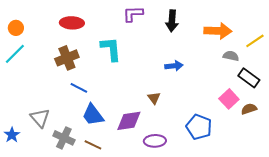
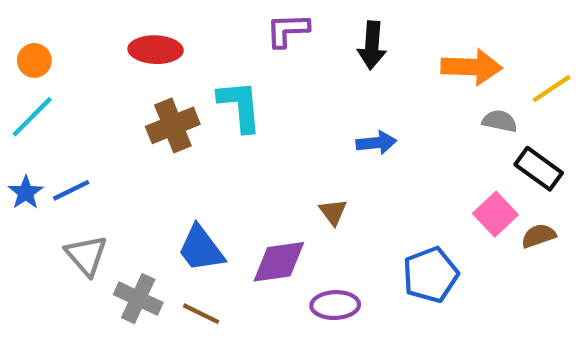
brown cross: (67, 58) -> (173, 125), moved
blue line: (79, 88) -> (71, 190), moved, turned -54
blue pentagon: (199, 127) -> (430, 275), turned 30
blue star: (12, 135) -> (26, 192), moved

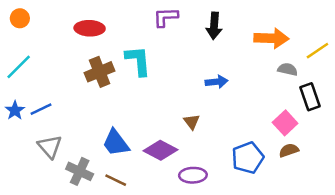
orange circle: (34, 60) -> (20, 18), moved
black rectangle: (539, 169) -> (310, 97), turned 35
brown semicircle: (539, 236) -> (289, 150), moved
purple diamond: (279, 262) -> (161, 150), turned 36

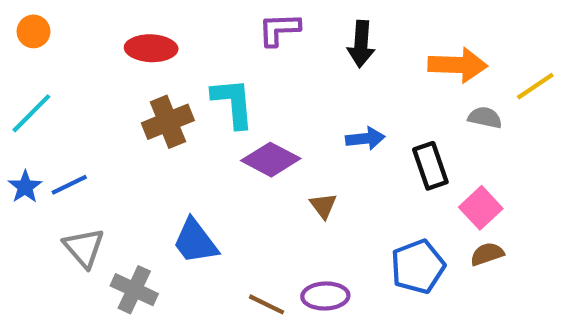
black rectangle: (310, 97) -> (430, 166), moved
purple diamond: (161, 150) -> (271, 160), moved
brown line: (116, 180) -> (267, 304), moved

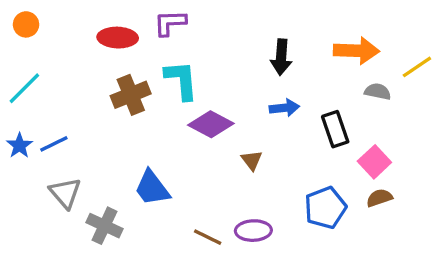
purple L-shape: (279, 29) -> (170, 23), moved
black arrow: (361, 44) -> (281, 57), moved

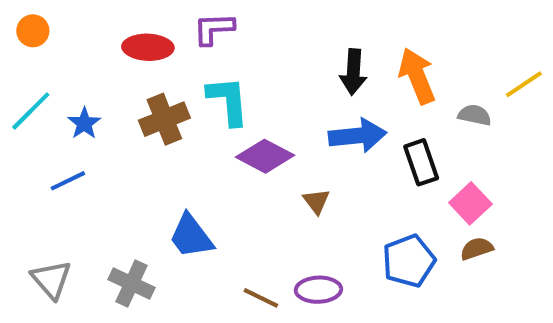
orange arrow: (356, 51) -> (417, 76), moved, turned -114
blue arrow: (284, 108) -> (357, 136), size x1.5
blue star: (19, 145) -> (84, 123), moved
gray triangle: (65, 193) -> (51, 279), moved

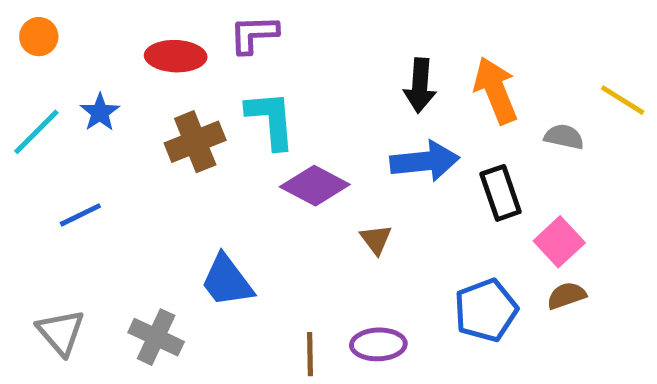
yellow line: (524, 84) -> (623, 100), turned 66
blue star: (84, 123) -> (100, 112), moved
brown line: (261, 298) -> (310, 354), turned 63

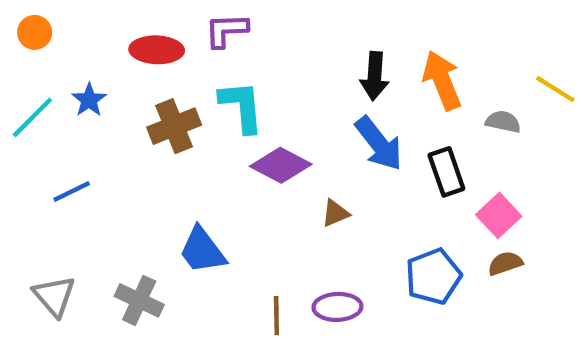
blue arrow: (425, 161) -> (379, 144), turned 58
brown triangle: (376, 239) -> (335, 213), turned 44

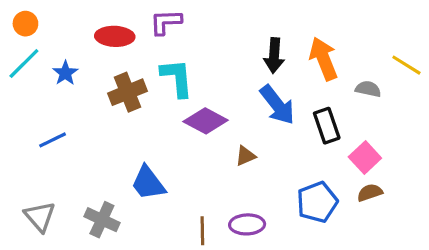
cyan line: (32, 117) -> (24, 63), moved

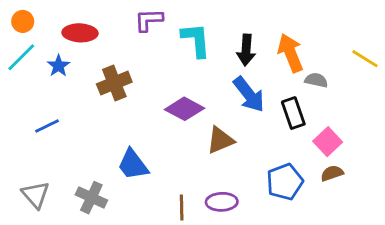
red ellipse: (115, 36) -> (80, 33), moved
cyan L-shape: (177, 78) -> (196, 40), moved
gray semicircle: (368, 89) -> (316, 80), moved
brown triangle: (245, 156) -> (220, 140), size x1.5

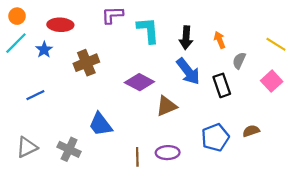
orange arrow: (290, 53) -> (220, 40), size x0.6
gray semicircle: (316, 80) -> (239, 61), turned -77
pink square: (328, 142) -> (272, 81), moved
gray triangle: (36, 195) -> (27, 147), turned 45

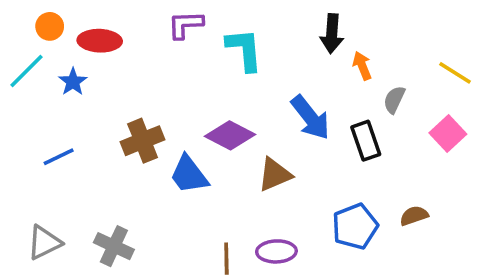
orange circle: (17, 16) -> (50, 26), moved
black arrow: (186, 38) -> (332, 34), moved
brown cross: (86, 63) -> (143, 141), moved
blue trapezoid: (100, 124) -> (189, 175), moved

